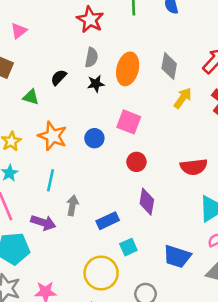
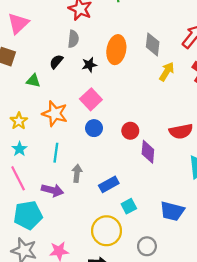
pink triangle: (19, 31) -> (18, 23), size x1.5
gray semicircle: (91, 57) -> (73, 39), moved
pink square: (129, 122) -> (91, 99), moved, turned 30
blue circle: (94, 138) -> (94, 128), moved
purple diamond: (147, 202) -> (148, 152), moved

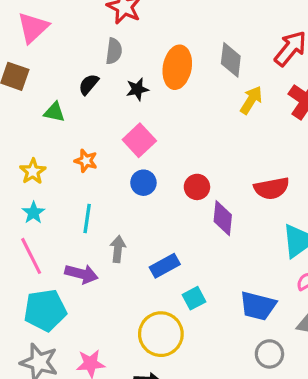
orange star: (55, 114) -> (86, 161), size x0.6
gray circle: (147, 246) -> (269, 354), moved

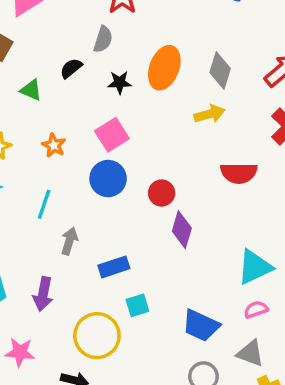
yellow arrow: (251, 100) -> (210, 114), moved, turned 32
blue circle: (143, 183) -> (108, 179), size x1.4
red semicircle: (272, 188) -> (239, 173), moved
purple arrow: (82, 274) -> (43, 294), moved, turned 76

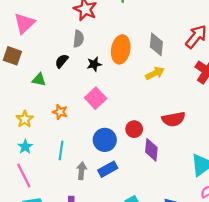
red semicircle: (239, 173) -> (174, 119), moved
blue circle: (108, 179) -> (105, 140), moved
blue rectangle: (114, 267) -> (108, 169), moved

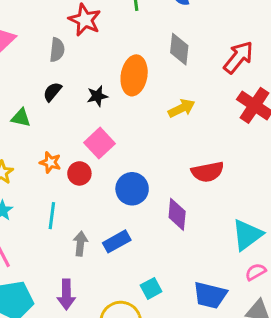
gray semicircle: (78, 39) -> (57, 50), moved
gray diamond: (156, 44) -> (179, 49), moved
red circle: (134, 129) -> (79, 173), moved
blue circle: (105, 140) -> (132, 189), moved

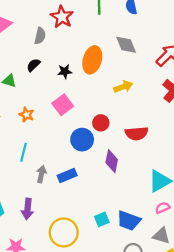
gray diamond: (179, 49) -> (126, 45), turned -35
red circle: (79, 173) -> (101, 123), moved
cyan square: (151, 288) -> (102, 219), moved

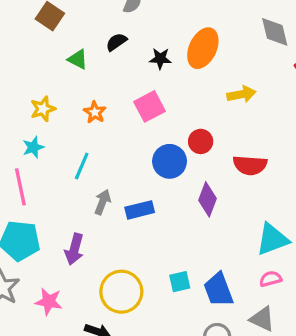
gray diamond: (126, 45) -> (275, 32), moved
blue trapezoid: (129, 221) -> (218, 290), turned 40

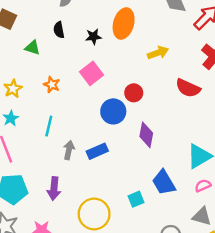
black semicircle: (116, 42) -> (59, 30), turned -56
red semicircle: (250, 165) -> (188, 88), moved, turned 30
blue trapezoid: (218, 290) -> (164, 183), moved

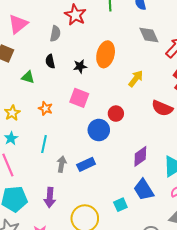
yellow arrow: (158, 53) -> (136, 79), turned -30
pink square: (91, 73) -> (79, 98), turned -30
purple diamond: (146, 135) -> (140, 156), moved, turned 45

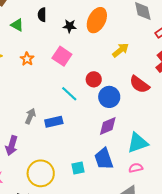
blue circle: (99, 130) -> (109, 97), moved
cyan line: (44, 144) -> (69, 94), moved, turned -72

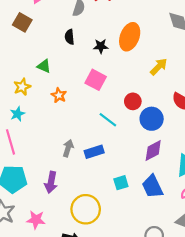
green triangle: (17, 25) -> (44, 66), moved
orange star: (27, 59) -> (59, 95), moved
cyan square: (78, 168) -> (121, 183), moved

